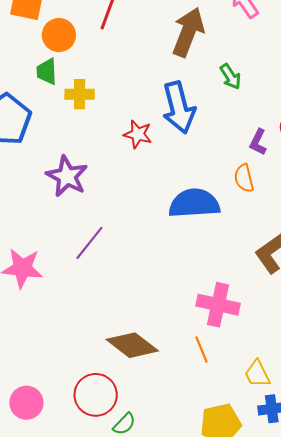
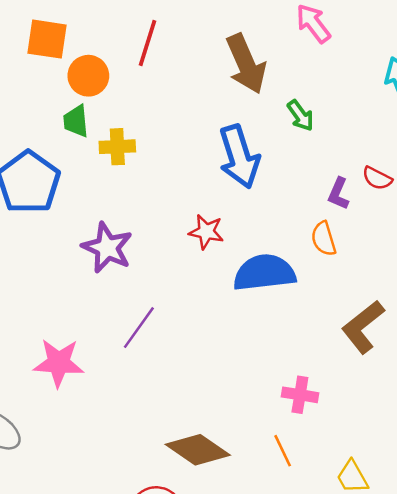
brown arrow: (188, 32) -> (246, 64), turned 138
red star: (138, 134) -> (206, 232), moved
pink cross: (218, 305) -> (300, 395), size x0.7

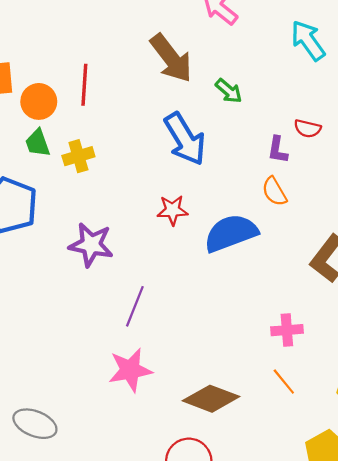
red line: (147, 43) -> (84, 85), moved
pink star: (59, 363) -> (130, 370), moved

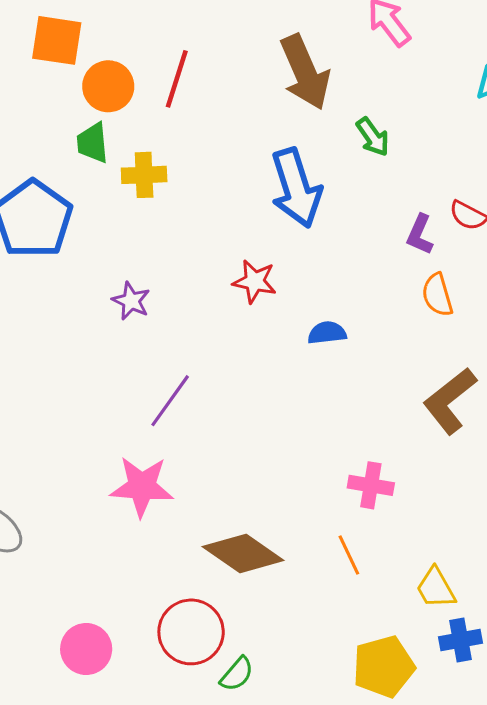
orange semicircle: (274, 192) -> (437, 295), moved
blue semicircle: (231, 233) -> (327, 333), size x0.5
purple star: (91, 245) -> (131, 301), size x0.6

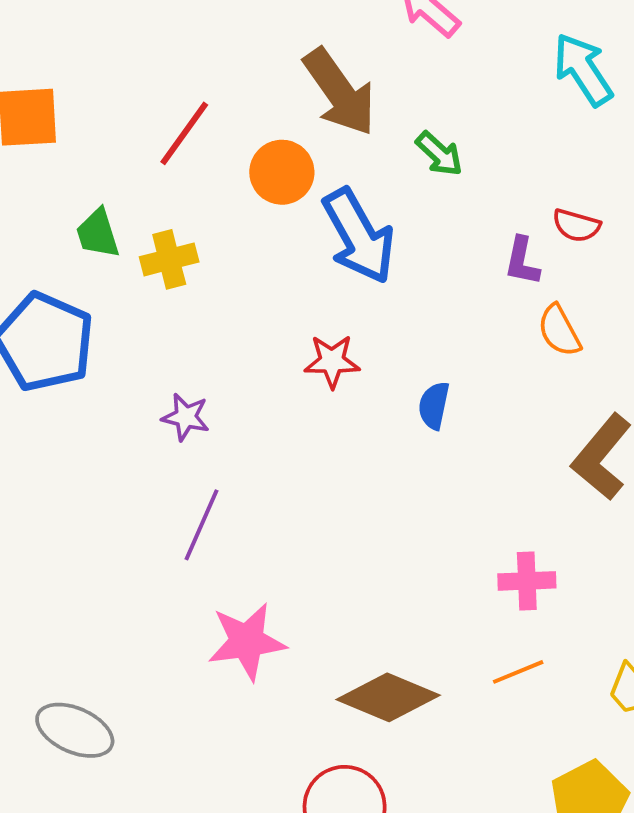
red line: (177, 79) -> (184, 133), turned 30
orange circle: (108, 86) -> (282, 172), moved
blue semicircle: (327, 333) -> (434, 405), turned -60
purple line: (170, 401) -> (201, 525), moved
orange line: (349, 555) -> (518, 672), turned -75

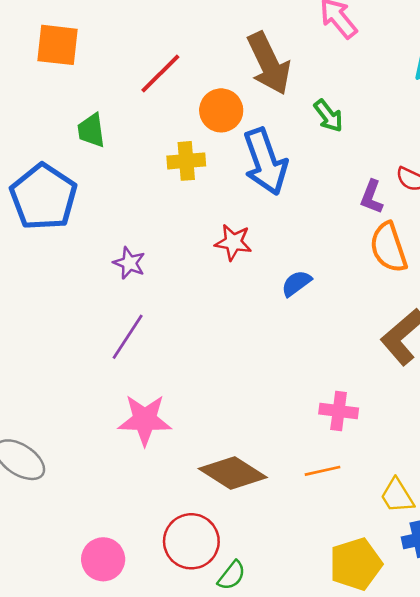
yellow cross: (169, 259) -> (186, 161), moved
orange semicircle: (559, 331) -> (389, 247), size x1.4
blue semicircle: (434, 405) -> (296, 283), turned 32

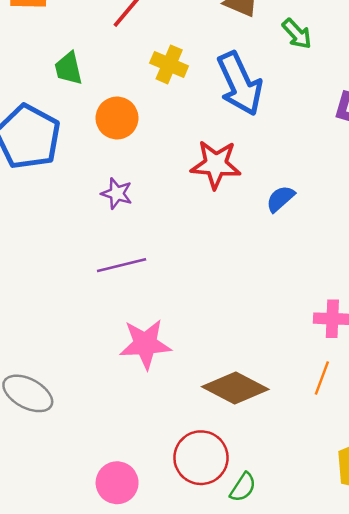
orange circle: (221, 110) -> (117, 118), moved
yellow cross: (186, 161) -> (169, 64), moved, turned 33
red star: (233, 242) -> (216, 164), size x1.4
purple line: (128, 337) -> (122, 265), turned 48
orange line: (322, 471) -> (322, 378), turned -52

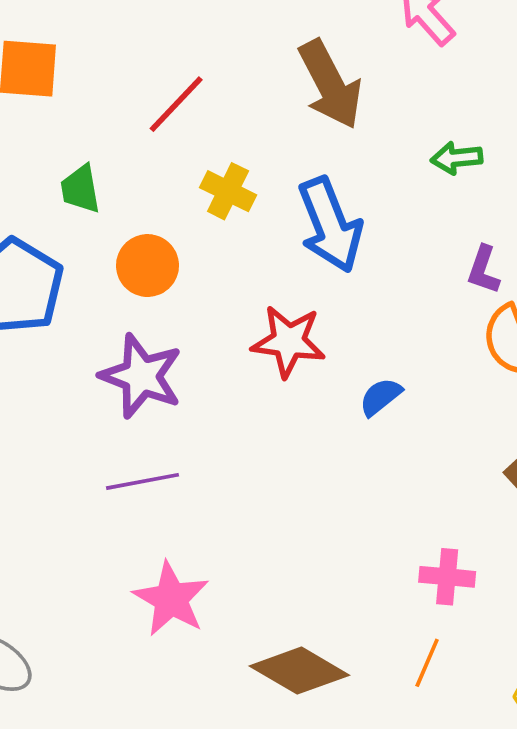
green arrow: (297, 34) -> (457, 158), moved, turned 124
purple star: (117, 193) -> (141, 376), size x1.8
pink star: (145, 344) -> (171, 599), turned 30

